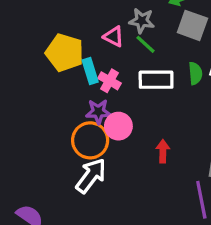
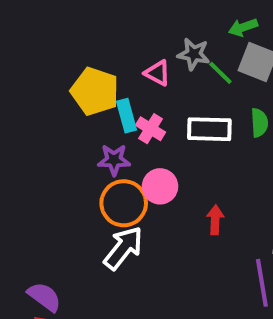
green line: (145, 44) -> (220, 73), moved
purple star: (98, 112) -> (114, 160), moved

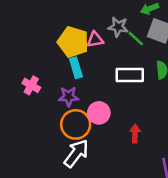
pink triangle: (157, 73) -> (95, 40), turned -36
yellow pentagon: (95, 91) -> (73, 42), moved
pink cross: (151, 129) -> (31, 85), moved

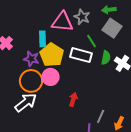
green line: (136, 39) -> (91, 41), moved
pink triangle: (95, 40) -> (62, 22), size x1.6
yellow pentagon: (73, 42) -> (52, 55), moved

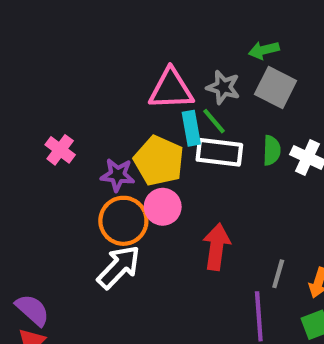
gray star: (82, 17) -> (223, 87), moved
cyan rectangle: (42, 39) -> (191, 128), moved
green line: (91, 41) -> (214, 121), moved
red arrow: (73, 99) -> (217, 247), size x1.5

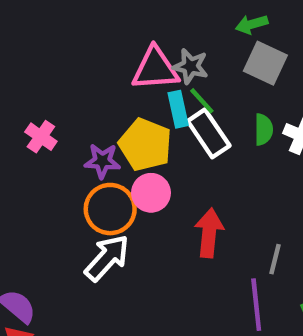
gray star: (223, 87) -> (191, 66), moved
white rectangle: (219, 152) -> (209, 133), turned 51

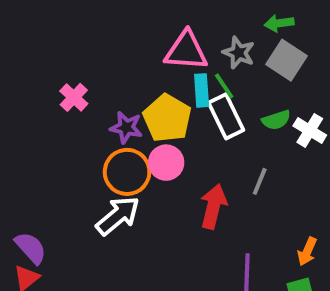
gray star: (191, 66) -> (239, 53), moved
green semicircle: (264, 130) -> (276, 120), turned 64
gray line: (275, 259) -> (260, 181), moved

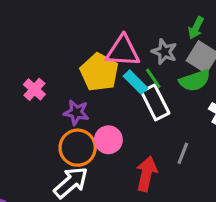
green arrow: (279, 23) -> (196, 28), turned -55
cyan rectangle: (202, 90) -> (135, 82), turned -40
yellow pentagon: (167, 118) -> (99, 72), moved
green semicircle: (276, 120) -> (195, 81), moved, size x1.4

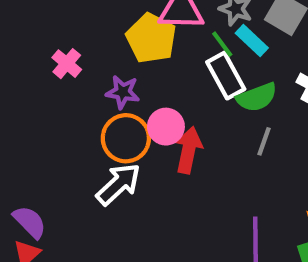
green semicircle: (195, 81) -> (257, 97), moved
cyan rectangle: (135, 82) -> (252, 41), moved
red arrow: (147, 174) -> (188, 150), moved

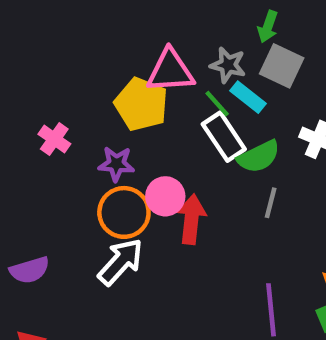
purple semicircle: (30, 222) -> (30, 270), moved, turned 123

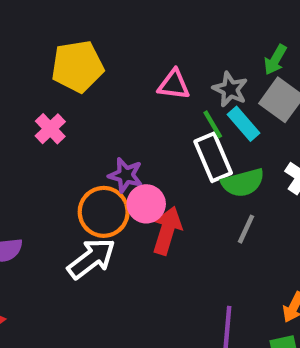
pink triangle: (170, 71) -> (174, 85), size x0.7
yellow pentagon: (141, 104) -> (77, 66), moved, turned 30
purple star: (116, 164) -> (126, 175), moved

